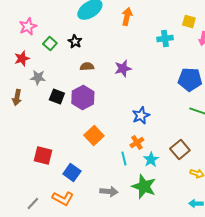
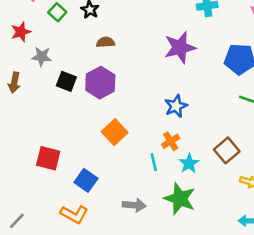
purple star: (123, 68) -> (180, 47), moved, size x1.4
gray line: (33, 204) -> (17, 221), moved

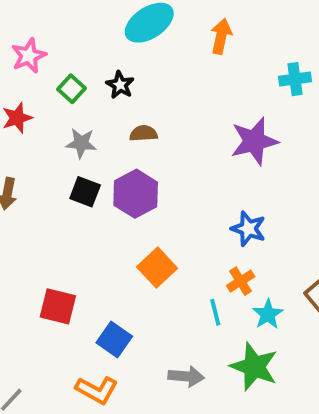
gray star: (42, 57) -> (81, 143), moved
blue star: (176, 106) -> (248, 229), turned -30

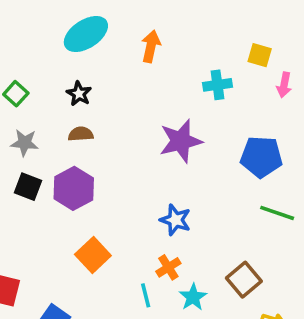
black star: (120, 85) -> (79, 94), moved

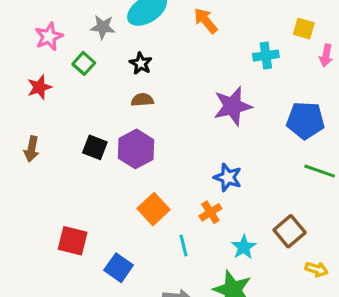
orange arrow: (151, 46) -> (206, 21), turned -52
gray star: (25, 143) -> (103, 27), moved
orange cross: (168, 267) -> (210, 212), moved
cyan line: (146, 295) -> (183, 246), moved

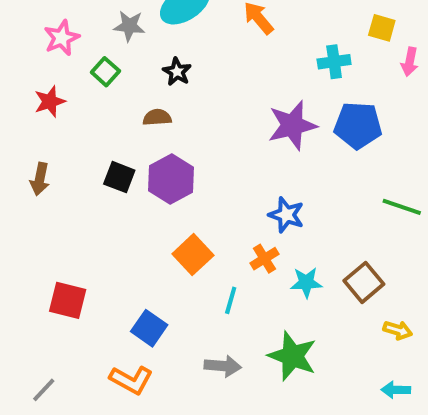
brown semicircle: (142, 100) -> (157, 117), moved
blue pentagon: (305, 120) -> (358, 125), moved
red square: (73, 241) -> (68, 300), moved
cyan line: (183, 246) -> (231, 300), turned 30
cyan star: (244, 247) -> (306, 282), moved, turned 30

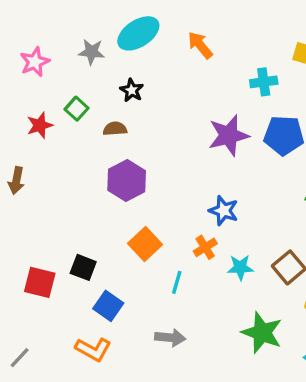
green square: (105, 72) -> (77, 109), moved
red star: (50, 101) -> (40, 125), moved
black square: (119, 177) -> (83, 267), moved
green star: (292, 356) -> (262, 333), moved

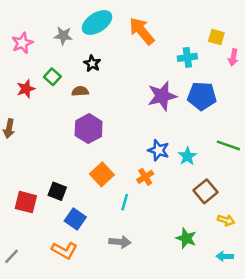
orange arrow: (200, 45) -> (142, 31), size x1.4
cyan star: (240, 267) -> (187, 156), moved, turned -30
green star: (262, 333) -> (186, 238), size x0.7

